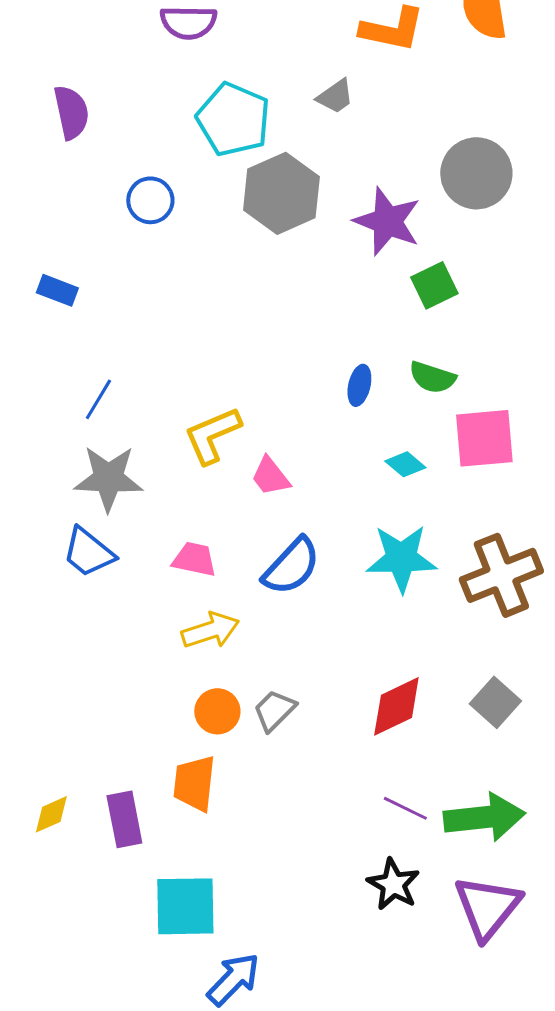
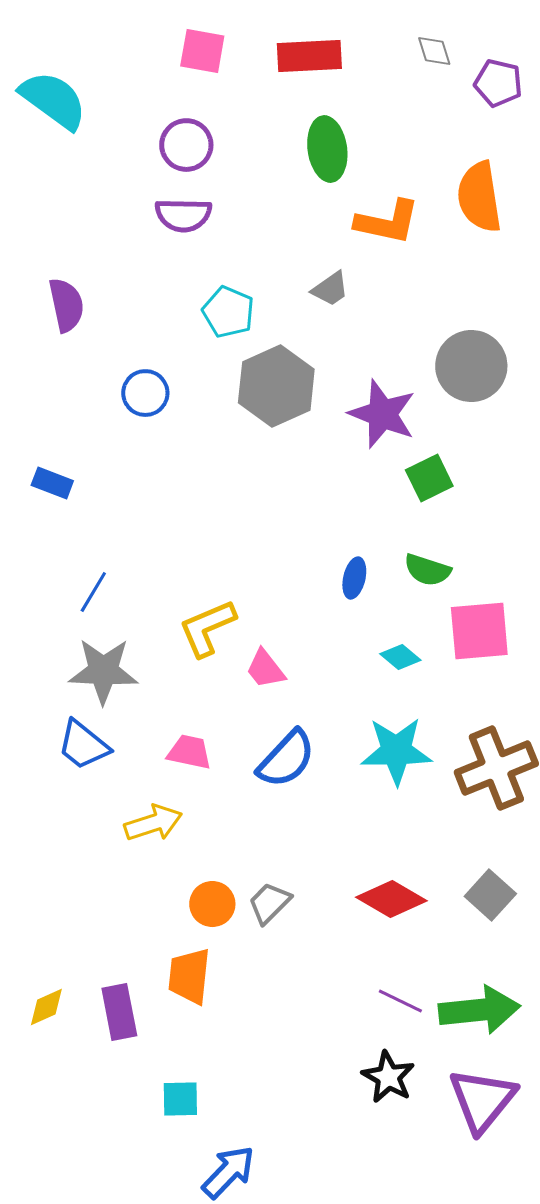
cyan pentagon: (233, 119) -> (228, 312), size x0.7
yellow arrow: (210, 630) -> (153, 823), moved
red diamond: (396, 706) -> (391, 899), turned 56
cyan square: (185, 906) -> (180, 1099), size x0.6

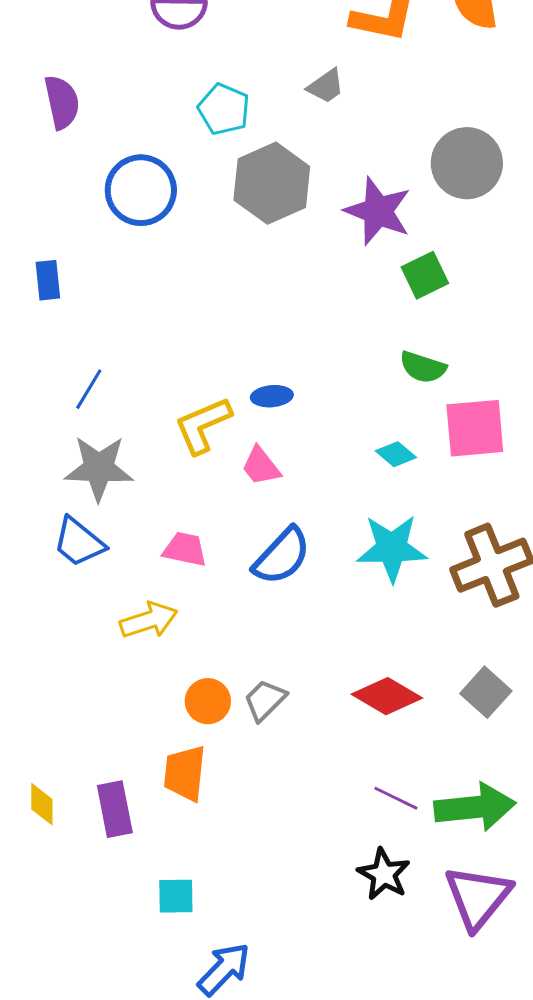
blue circle: (145, 393) -> (141, 190), size x1.5
blue rectangle: (52, 483) -> (48, 280), turned 63
blue ellipse: (354, 578) -> (272, 396), moved, turned 72
yellow diamond: (46, 1007) -> (42, 804), turned -66

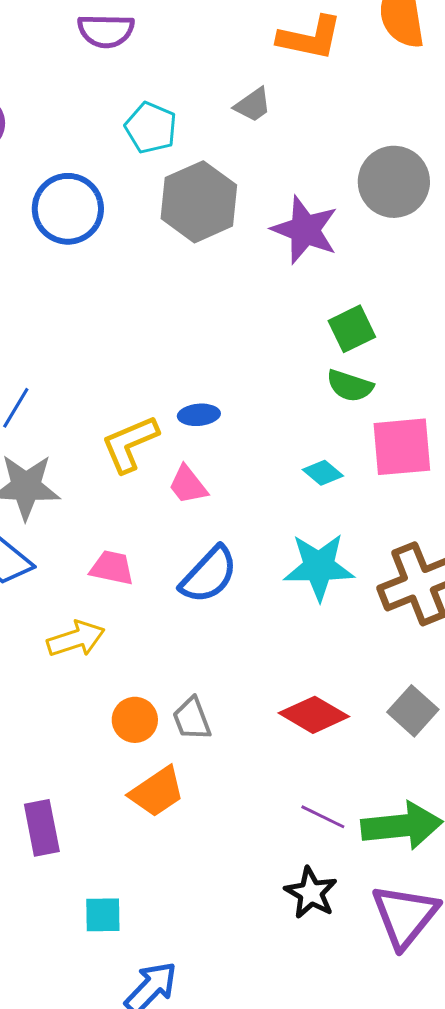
green square: (425, 275) -> (352, 329), moved
gray trapezoid: (265, 700) -> (192, 719), turned -66
orange trapezoid: (185, 773) -> (157, 792), moved, turned -130

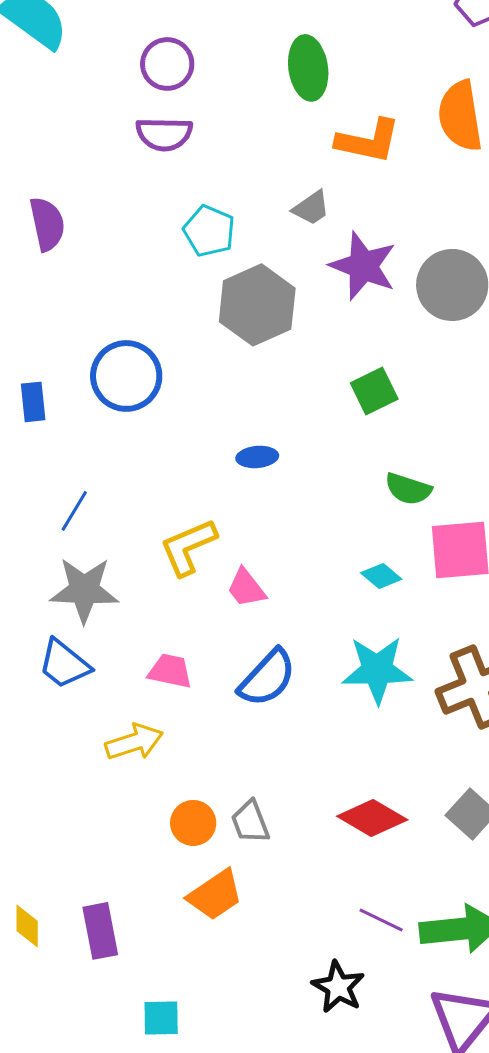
blue circle: (68, 209) -> (126, 376), moved
purple star: (305, 230) -> (363, 266), moved
green square: (352, 329) -> (374, 391), moved
blue ellipse: (199, 415) -> (257, 457), moved
black star: (311, 893) -> (338, 987), moved

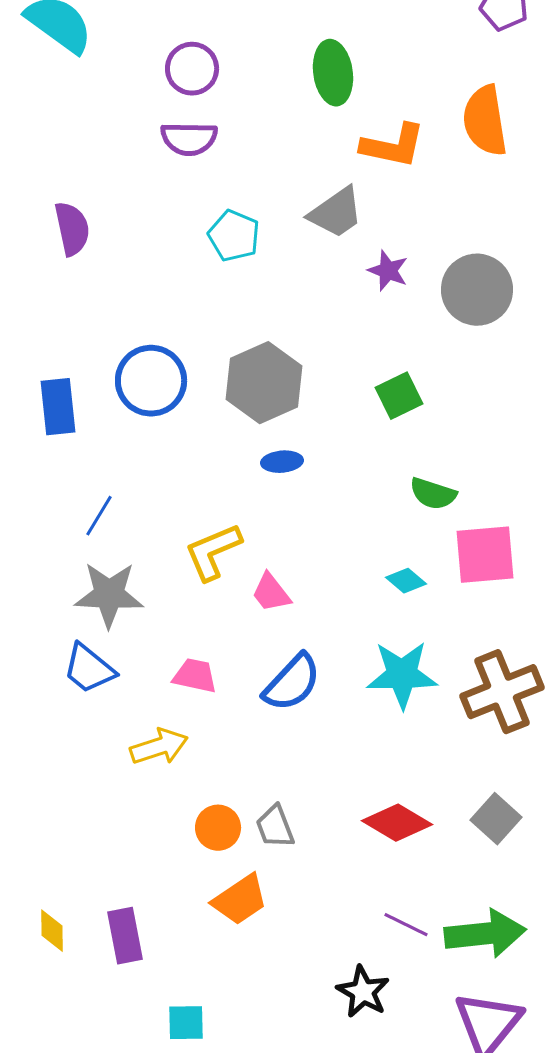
gray trapezoid: (311, 208) -> (336, 213), size x1.5
purple star: (363, 266) -> (388, 271), size x0.6
gray hexagon: (257, 305) -> (264, 383), moved
blue rectangle: (33, 402) -> (58, 407), size x1.4

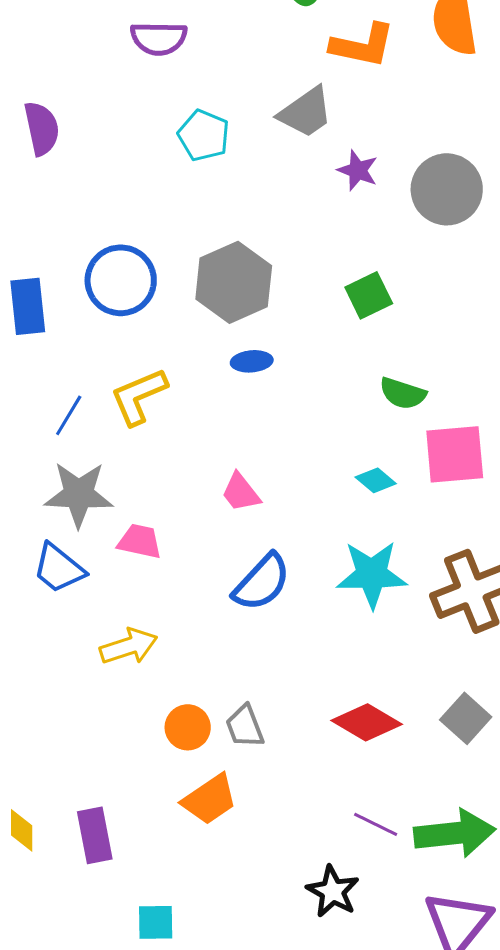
yellow L-shape: (213, 552) -> (139, 396), moved
pink trapezoid: (195, 676) -> (140, 541), moved

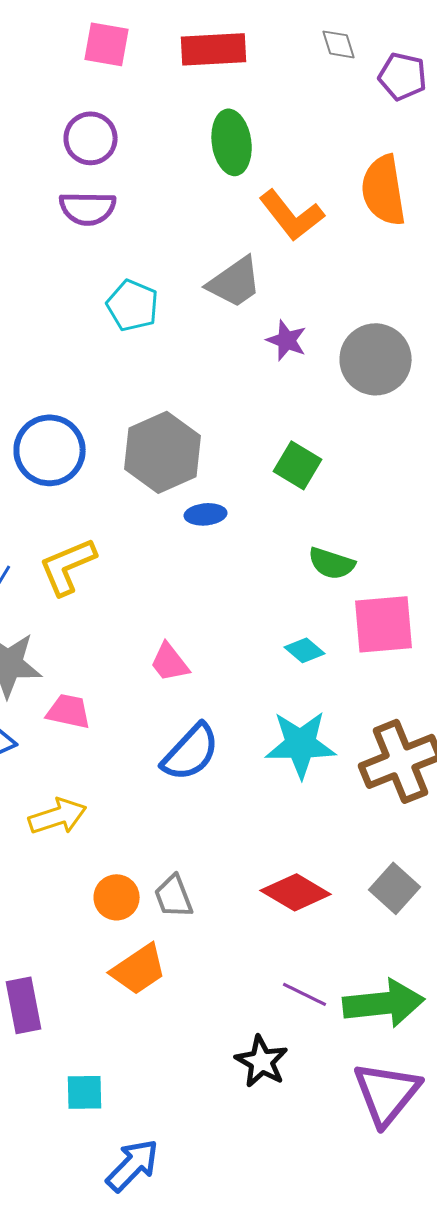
orange L-shape: (363, 45) -> (292, 215), turned 40
green square: (369, 295) -> (298, 465), turned -33
blue ellipse: (252, 361) -> (206, 514), moved

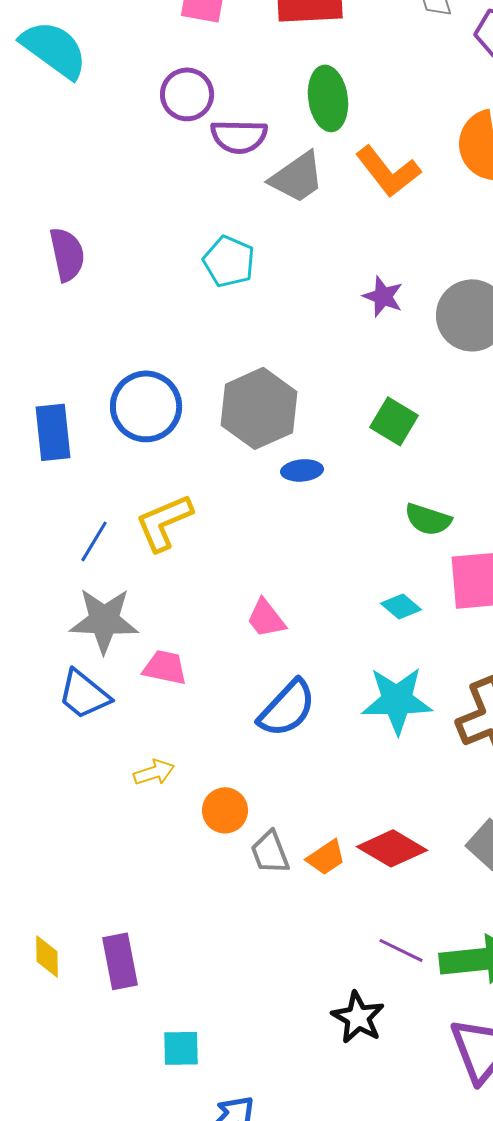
purple semicircle: (88, 208) -> (239, 136), moved
gray trapezoid: (235, 282) -> (297, 177), moved
yellow arrow: (58, 816) -> (154, 772), size x0.7
orange circle: (117, 897) -> (225, 810), moved
orange trapezoid: (139, 969) -> (326, 857), moved, size x0.7

